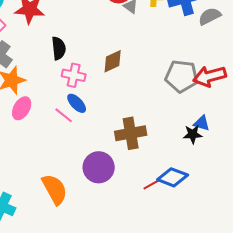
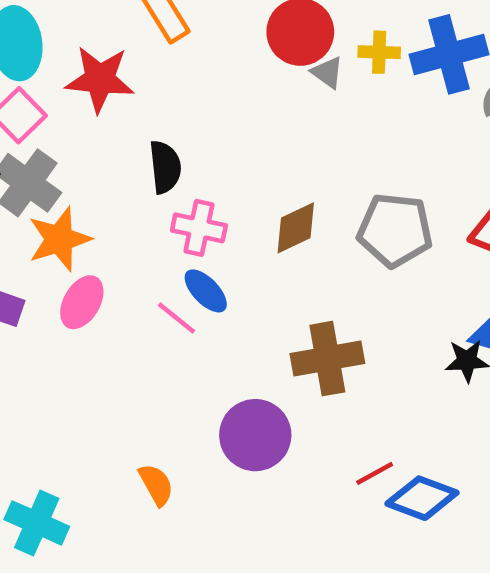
brown diamond: (113, 61) -> (296, 228), moved
gray pentagon: (182, 76) -> (395, 230), moved
blue diamond: (173, 177) -> (422, 498), moved
orange semicircle: (55, 189) -> (156, 485), size x0.6

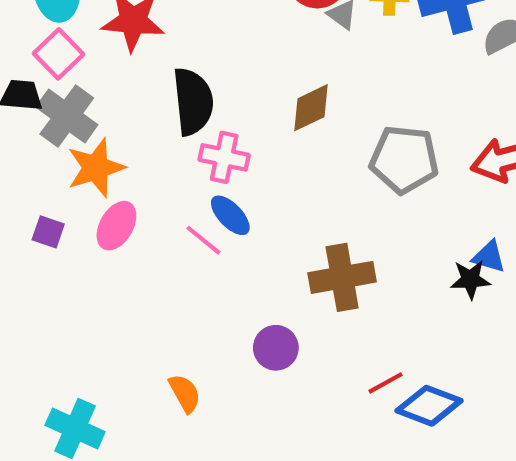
black semicircle: (165, 167) -> (193, 101), size x1.4
brown diamond: (296, 228) -> (311, 108), moved
purple circle: (255, 435) -> (276, 348), size x0.7

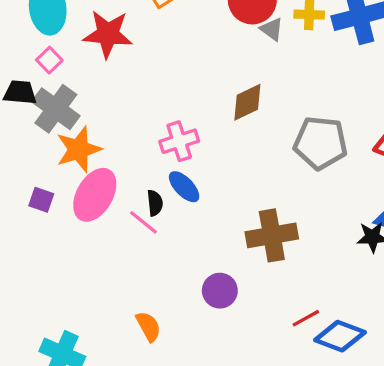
pink square: (59, 54) -> (49, 60), size x0.7
black semicircle: (193, 101) -> (155, 203), moved, size x0.5
pink cross: (224, 157) -> (179, 141), turned -30
pink ellipse: (116, 226) -> (95, 195), size x1.4
pink line: (203, 240) -> (143, 222), moved

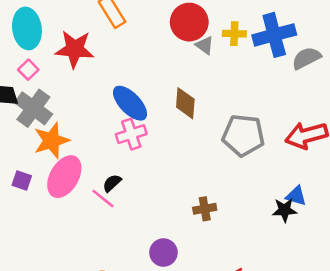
brown diamond: (247, 102) -> (185, 103), turned -60
blue ellipse: (184, 187) -> (130, 103), moved, size x1.4
black semicircle: (155, 203) -> (112, 183), turned -126
brown cross: (272, 235) -> (205, 209), size x0.6

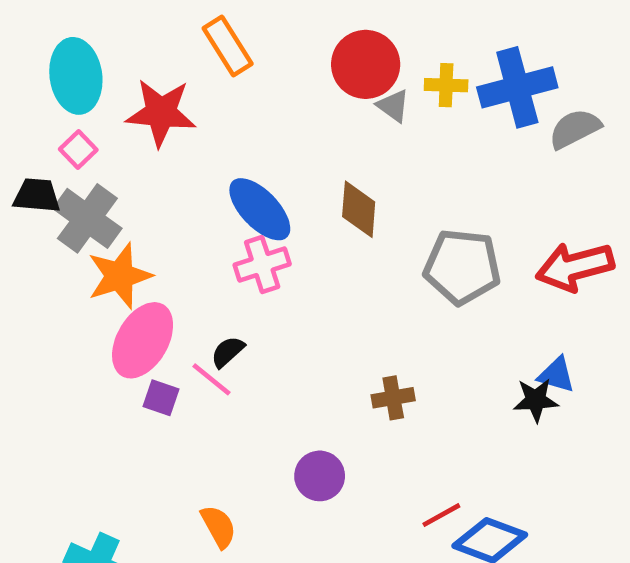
purple square: (22, 180) -> (161, 398), moved

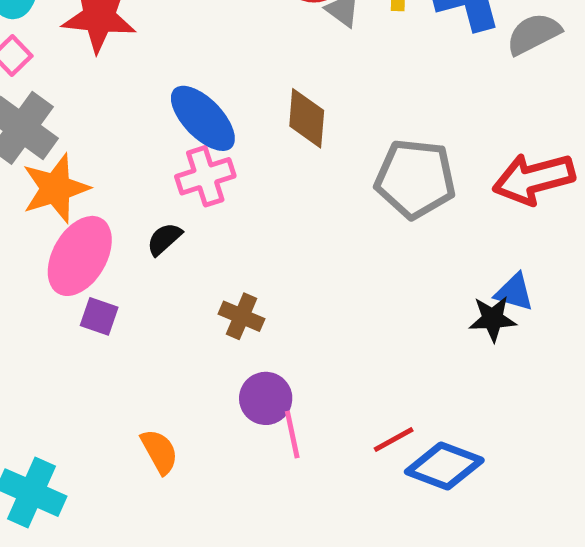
black semicircle: (228, 352) -> (164, 239), moved
pink line: (212, 379) -> (292, 435), moved, turned 39
brown cross: (393, 398) -> (242, 316), moved, turned 33

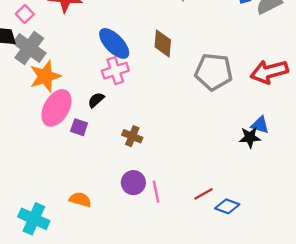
purple square: (99, 316) -> (79, 127), moved
purple circle: (266, 398) -> (133, 183), moved
orange semicircle: (159, 452) -> (80, 200), moved, turned -45
blue diamond: (444, 466) -> (227, 206), size x0.7

